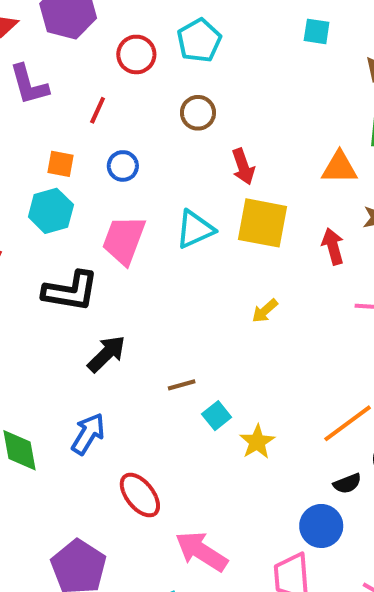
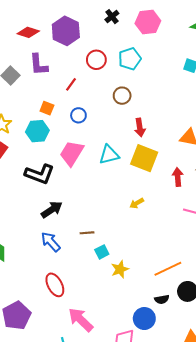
blue arrow: (88, 434) -> (51, 242), moved, turned -85

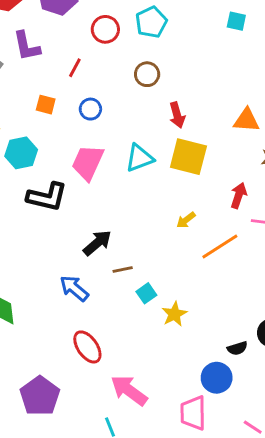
cyan hexagon: (37, 131) -> (21, 153), moved
red arrow: (178, 177) -> (239, 195), moved, turned 30
black arrow: (52, 210) -> (97, 243), moved
orange line: (168, 269) -> (220, 246), moved

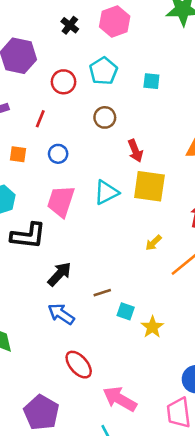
cyan square: (236, 21) -> (151, 81), moved
black arrow: (97, 243) -> (59, 274), moved
cyan square: (146, 293) -> (126, 311), turned -30

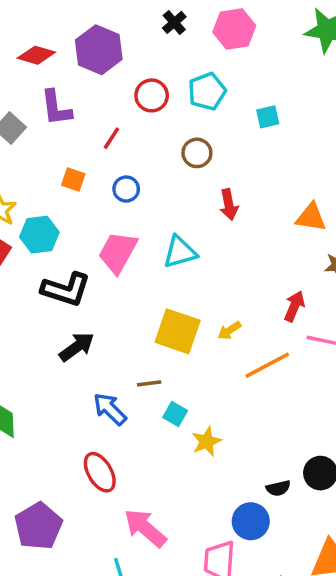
cyan square: (151, 81) -> (268, 117), turned -30
yellow square: (149, 186) -> (178, 331), moved
black arrow: (59, 274) -> (77, 347), moved
blue arrow: (61, 314) -> (110, 409), moved

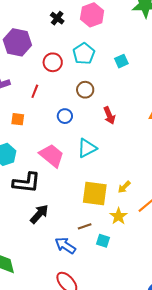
blue circle: (126, 189) -> (65, 116), moved
pink trapezoid: (118, 252) -> (52, 155), turned 112
yellow star: (206, 441) -> (118, 216), moved

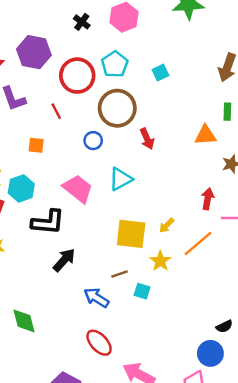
red circle: (53, 62) -> (77, 76), size x1.5
brown circle: (85, 90) -> (117, 108), size x1.8
red line: (35, 91) -> (56, 111), turned -48

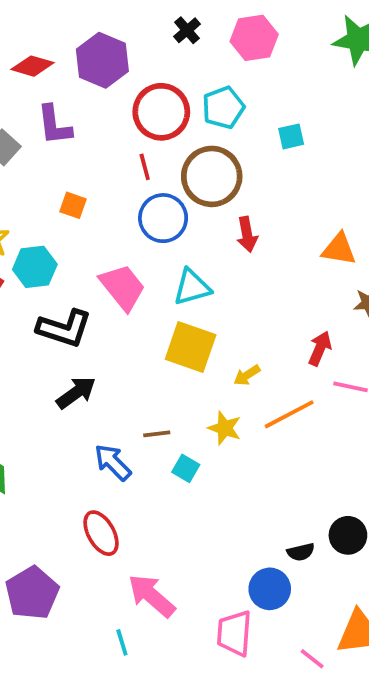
red line: (56, 111) -> (145, 167), moved
blue circle: (93, 141) -> (163, 218), size x1.6
yellow square: (131, 234) -> (191, 347), moved
yellow star: (160, 261) -> (225, 428), turned -30

